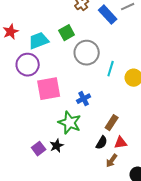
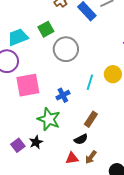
cyan line: (111, 69) -> (90, 82), moved
black semicircle: (102, 143) -> (81, 139), turned 32
red triangle: (121, 143) -> (72, 158), moved

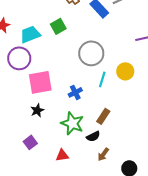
gray circle: (66, 49) -> (91, 53), moved
green star: (49, 119) -> (72, 123), moved
black star: (36, 142) -> (37, 110), moved
red triangle: (72, 158) -> (62, 155), moved

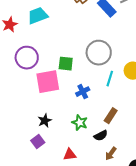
green square: (58, 26) -> (66, 64), moved, turned 35
cyan trapezoid: (30, 34) -> (38, 16), moved
black star: (37, 110) -> (45, 121), moved
green star: (72, 123) -> (80, 123), size x0.7

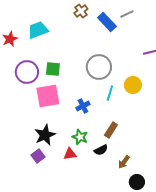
green square: (66, 64) -> (53, 69), moved
black star: (45, 121) -> (45, 135), size x1.5
brown arrow: (111, 154) -> (124, 162), moved
red triangle: (70, 155) -> (70, 154), moved

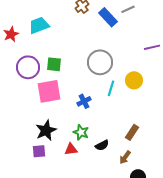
brown rectangle: (111, 130) -> (132, 132), moved
purple square: (38, 156) -> (39, 151), turned 32

